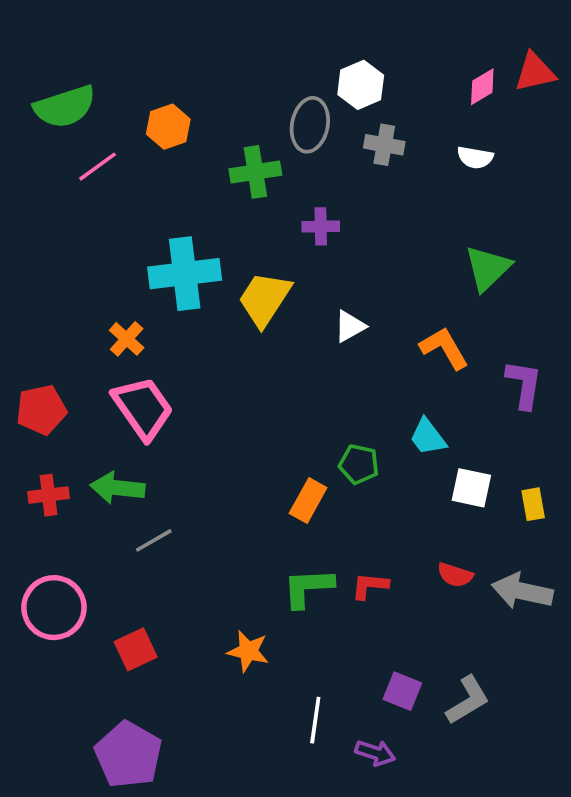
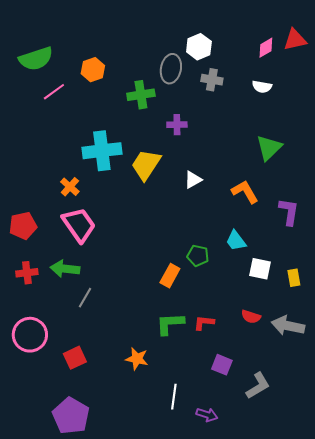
gray line: (154, 540) -> (85, 298), turned -30
purple square: (402, 691) -> (222, 365), moved

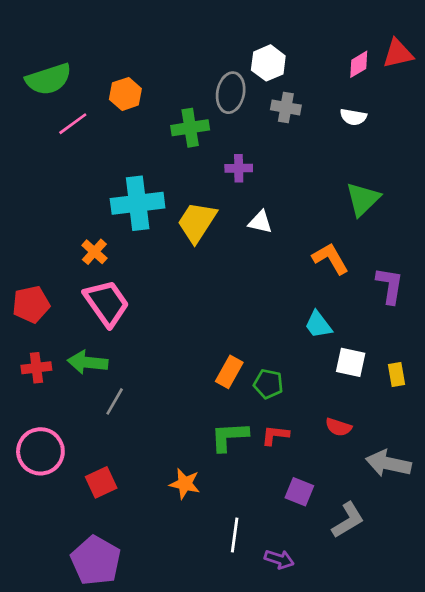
white triangle: (193, 180) -> (260, 222), moved, turned 42
green pentagon: (198, 256) -> (268, 384), moved
gray arrow: (288, 326) -> (388, 463), moved

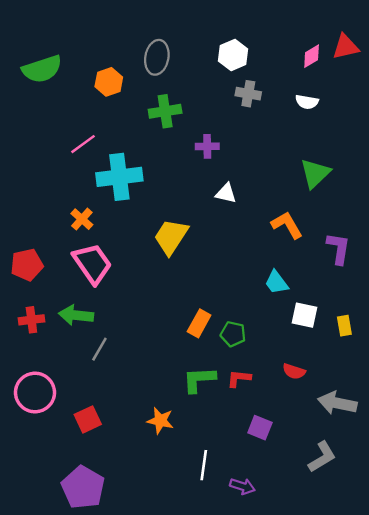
gray ellipse: (231, 93) -> (157, 57), moved
pink line: (73, 124) -> (83, 144), moved
yellow trapezoid: (197, 222) -> (171, 237), moved
gray L-shape: (348, 520) -> (322, 457), moved

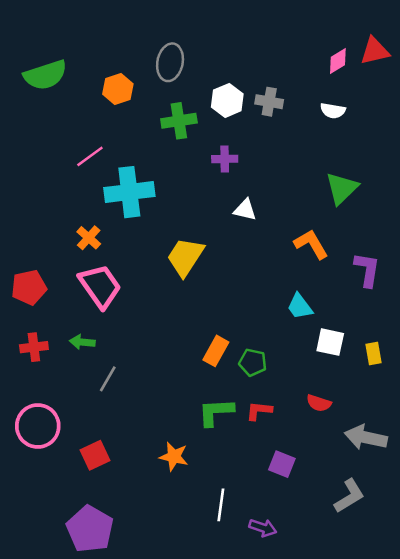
white hexagon: (233, 55) -> (227, 100), moved
green arrow: (76, 315) -> (82, 342), size x0.7

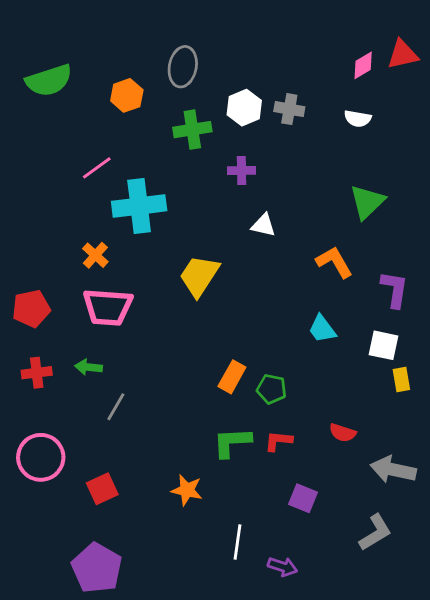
pink trapezoid: (100, 286) -> (108, 307), turned 129
white square: (330, 342) -> (384, 345), moved

